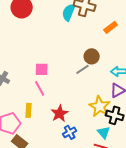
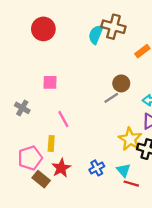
pink square: (42, 69) -> (50, 82), moved
red star: (60, 113) -> (61, 168), moved
cyan triangle: (104, 132) -> (123, 170), moved

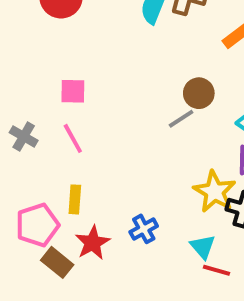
pink line: (63, 119) -> (73, 138), moved
blue cross: (97, 168) -> (144, 229), moved

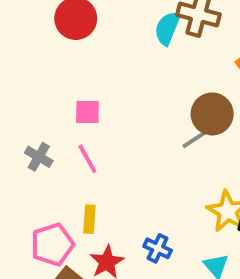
brown circle: (199, 93) -> (212, 114), size x1.4
blue cross: (144, 229) -> (158, 248), turned -36

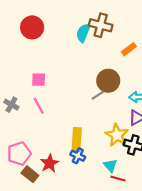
yellow rectangle: (89, 219) -> (77, 139), moved, size x1.5

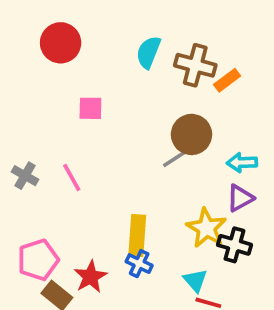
brown cross: (101, 25) -> (195, 65), moved
pink square: (39, 80) -> (90, 108), moved

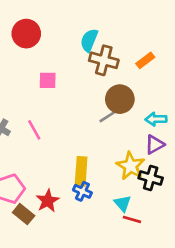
brown cross: (195, 65) -> (104, 60), moved

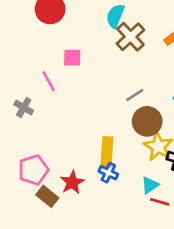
brown cross: (104, 60) -> (130, 37), turned 32
brown circle: (120, 99) -> (147, 121), moved
pink line: (34, 130) -> (49, 81), moved
cyan triangle: (123, 203) -> (150, 185), turned 36

